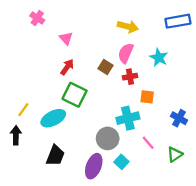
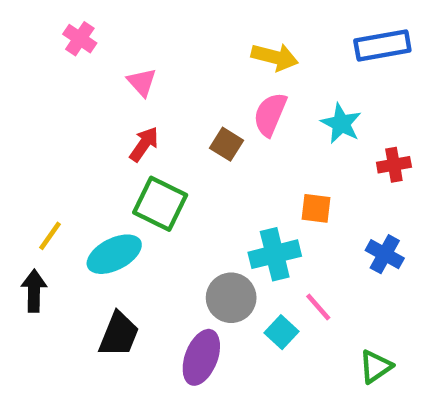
red cross: (130, 77) -> (394, 165), moved
green triangle: (175, 154) -> (376, 367), moved
cyan square: (121, 162) -> (282, 332), moved

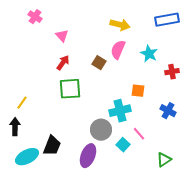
green square: (160, 204) -> (70, 89), turned -30
cyan ellipse: (114, 254) -> (27, 157), moved

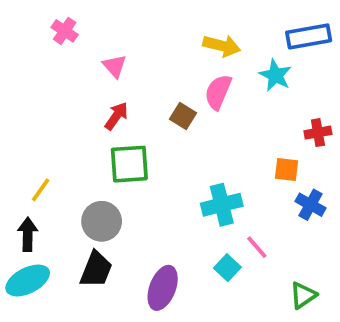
cyan star: (149, 54) -> (275, 75), moved
orange square: (138, 91) -> (286, 170), moved
gray circle: (101, 130) -> (102, 221), moved
cyan ellipse: (27, 157) -> (28, 280), moved

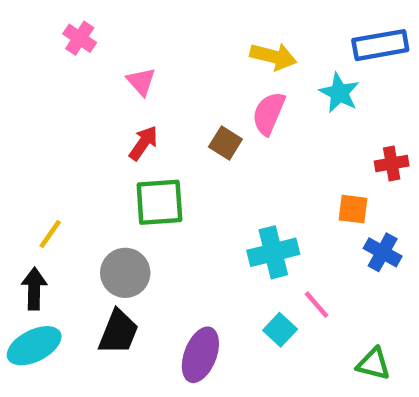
green triangle: (303, 295) -> (373, 364), turned 48

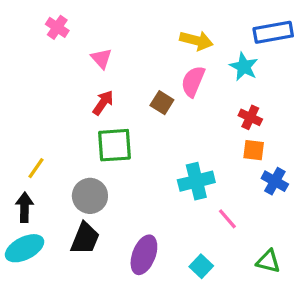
red cross: (392, 163) -> (250, 117), moved, turned 35
cyan square: (280, 330) -> (201, 266), moved

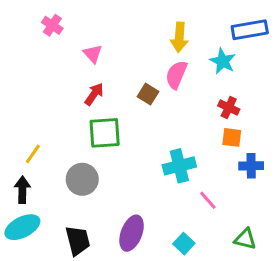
yellow arrow: (196, 40) -> (179, 37), turned 80
blue cross: (275, 181) -> (251, 166), turned -30
black trapezoid: (85, 238) -> (78, 241), moved, turned -36

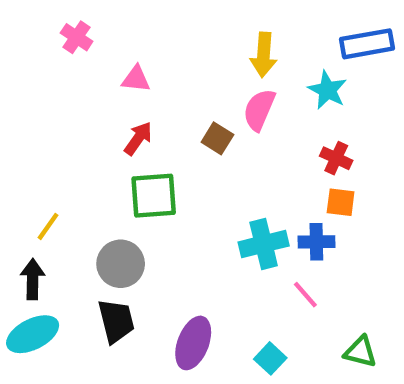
pink triangle: (93, 54) -> (136, 79), turned -42
blue cross: (251, 166) -> (316, 242), moved
black trapezoid: (78, 241) -> (116, 321), moved

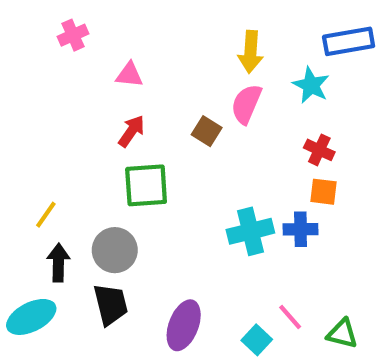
pink cross: (77, 37) -> (73, 35), turned 32
black arrow: (33, 279) -> (58, 263), moved
pink line: (305, 295) -> (290, 317), moved

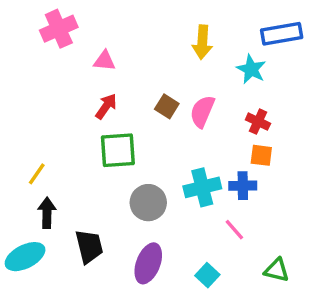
pink cross: (73, 35) -> (59, 29), size x1.5
pink semicircle: (246, 104) -> (202, 111), moved
gray circle: (115, 250) -> (148, 203), moved
pink line: (290, 317) -> (234, 230), moved

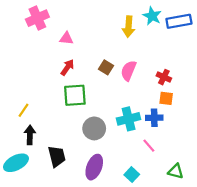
cyan star: (251, 69) -> (152, 16), moved

